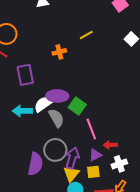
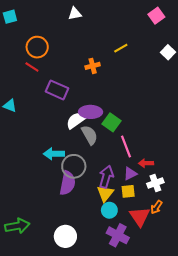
purple rectangle: (25, 75) -> (57, 90), turned -55
cyan arrow: (22, 111) -> (54, 154), moved
gray circle: (55, 150) -> (74, 166), moved

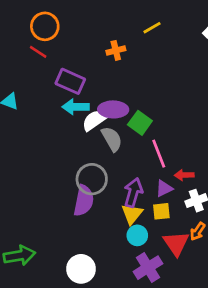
cyan arrow: (54, 154) -> (76, 107), moved
purple cross: (118, 235) -> (148, 268), turned 30

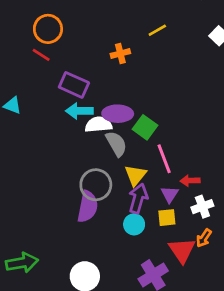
white semicircle: (94, 120) -> (99, 125), turned 30
purple triangle: (164, 189) -> (170, 194), turned -30
yellow triangle: (132, 214) -> (135, 175), moved
cyan circle: (137, 235) -> (134, 224), moved

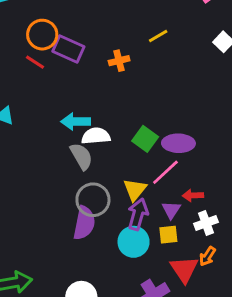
purple rectangle: (74, 85) -> (68, 49), moved
purple ellipse: (118, 114) -> (178, 143), moved
gray semicircle: (116, 144) -> (81, 156), moved
pink line: (164, 159) -> (165, 172), turned 68
cyan circle: (134, 224) -> (134, 242), size x1.4

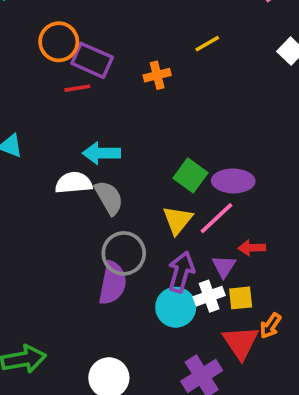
red line: (35, 62) -> (77, 88), moved, turned -42
white semicircle: (96, 136) -> (74, 183), moved
yellow triangle: (135, 190) -> (178, 220), moved
white cross: (206, 223) -> (209, 296), moved
yellow square: (168, 235) -> (241, 298), moved

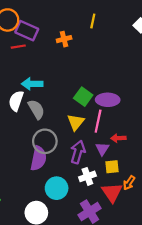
yellow line: (207, 44) -> (93, 21), turned -48
white semicircle: (74, 183) -> (16, 101), turned -66
pink line: (217, 218) -> (98, 121), turned -35
white cross: (209, 296) -> (87, 176), moved
cyan circle: (176, 307) -> (57, 188), moved

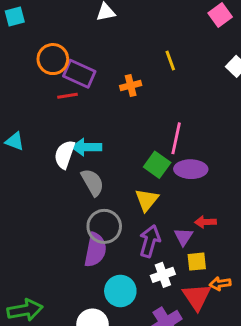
yellow line: (93, 21) -> (170, 61), turned -32
white semicircle: (16, 101) -> (65, 154), moved
pink line: (98, 121) -> (176, 138), moved
orange arrow: (129, 183) -> (220, 284), turned 48

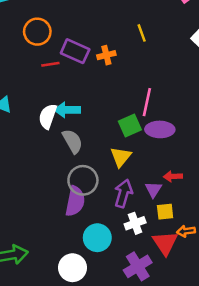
purple rectangle: (79, 74) -> (75, 51), moved
green square: (157, 165) -> (130, 126), turned 30

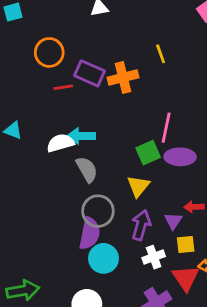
orange cross: (106, 55) -> (123, 77), size x1.5
white semicircle: (48, 116) -> (60, 143), turned 55
cyan circle: (97, 238) -> (104, 258), moved

